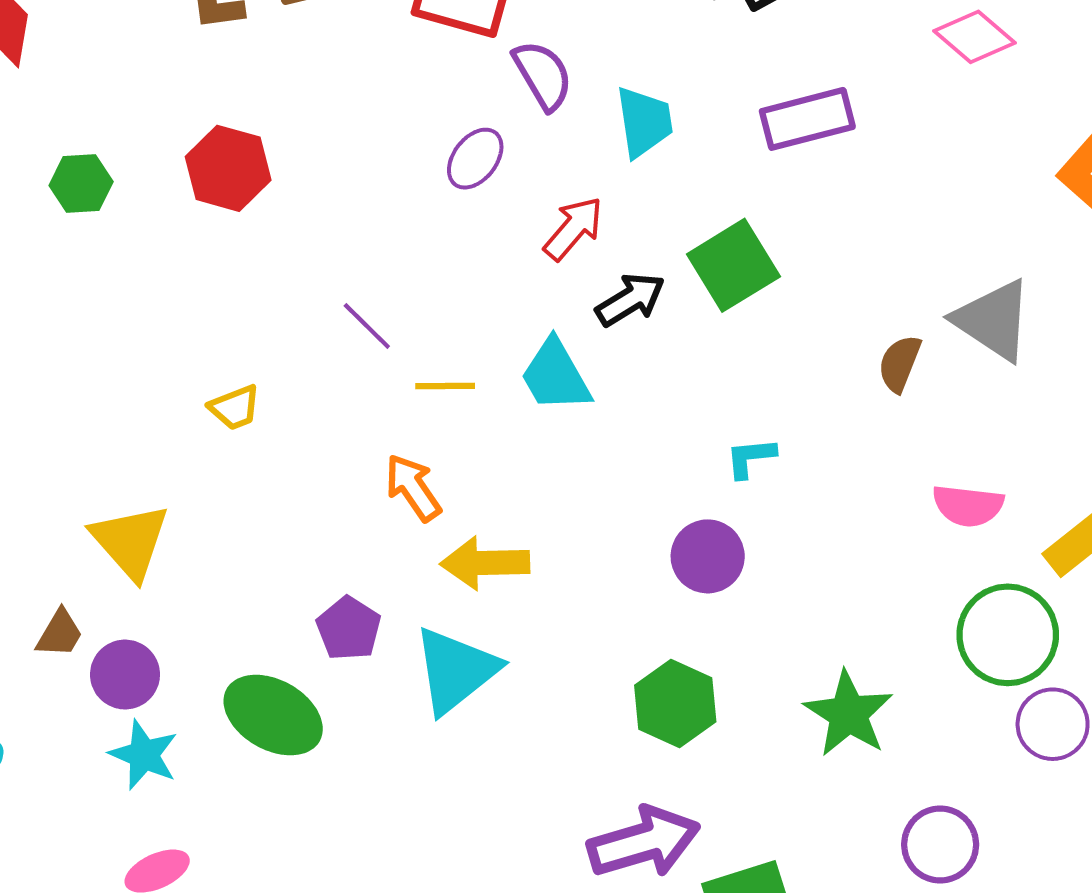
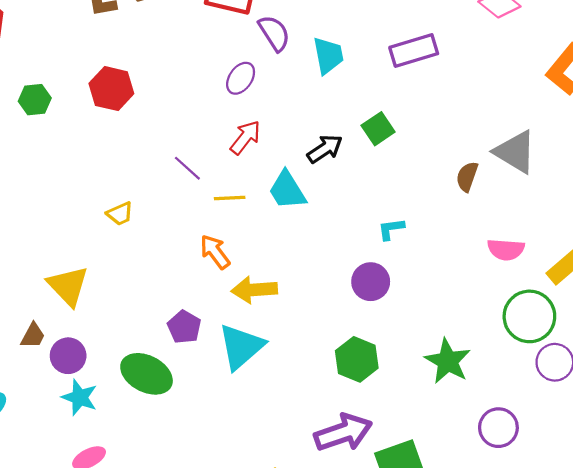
red arrow: (573, 228) -> (245, 137), moved
green square: (733, 265) -> (378, 129), size x0.7

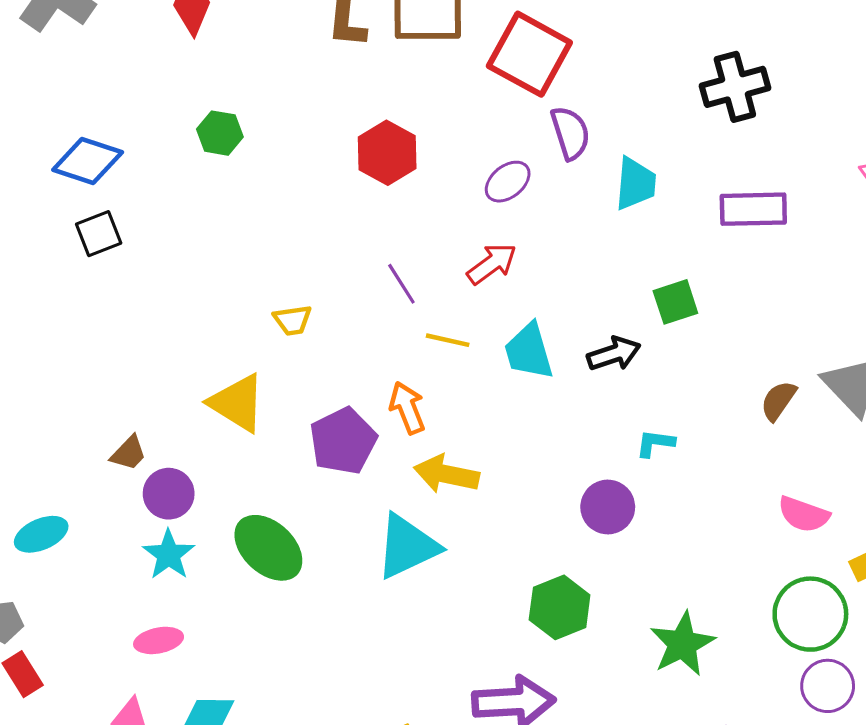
red hexagon: (111, 89) -> (387, 153), moved
black arrow: (325, 149) -> (614, 354), moved
yellow triangle: (68, 286) -> (237, 403), moved, turned -30
purple pentagon: (184, 327) -> (343, 441), moved, size x1.4

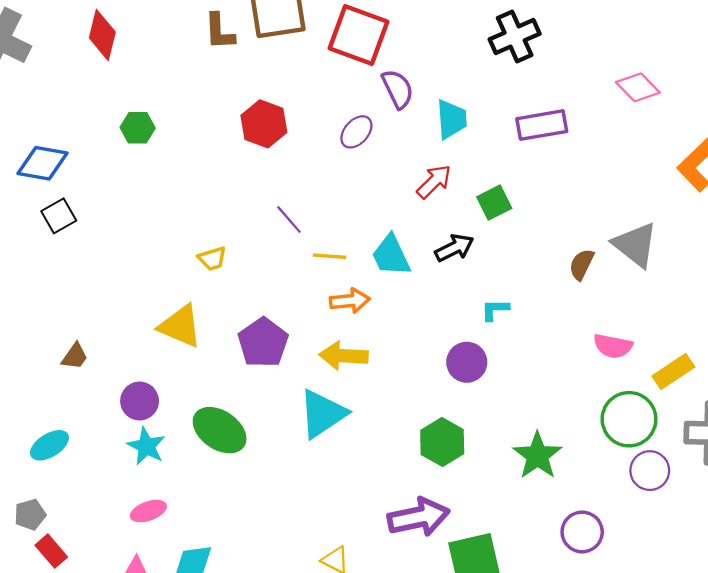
red arrow: (492, 264) -> (434, 182), moved
orange arrow: (407, 408) -> (350, 301), moved, turned 114
brown trapezoid: (128, 453) -> (75, 356), moved

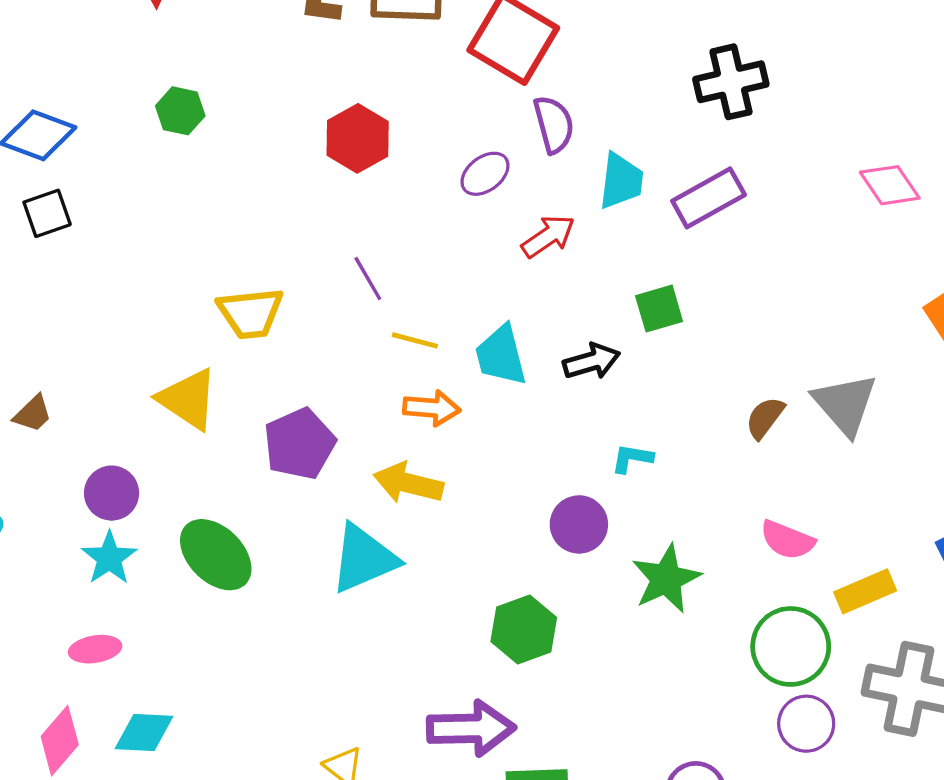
purple rectangle: (542, 125) -> (709, 198), moved, turned -30
red arrow: (434, 182) -> (548, 236), moved
yellow trapezoid: (212, 259) -> (250, 313), size x1.6
green star: (537, 456) -> (666, 579), moved

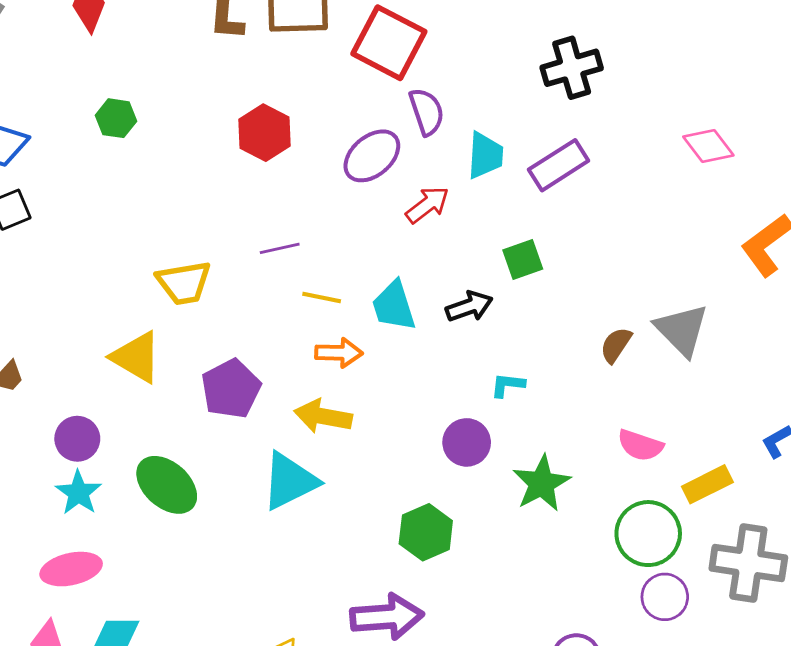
purple ellipse: (485, 174) -> (372, 156), size x1.4
purple line: (368, 278) -> (280, 248), turned -69
pink ellipse: (95, 649) -> (71, 569), size x1.4

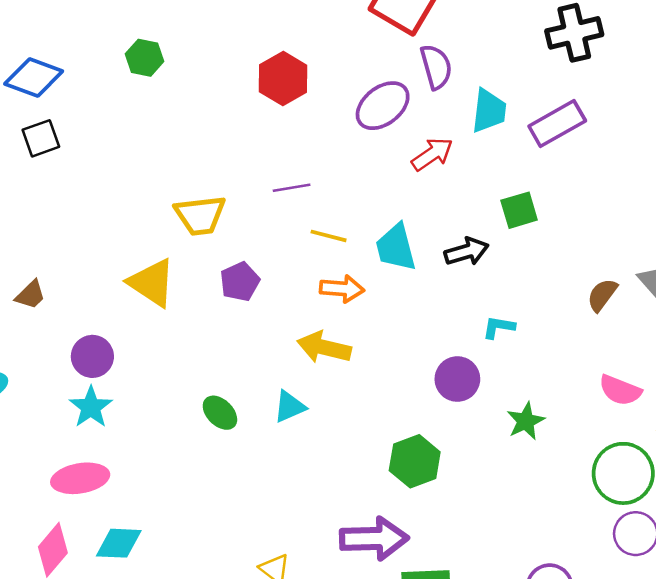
purple pentagon: (231, 389) -> (240, 282), moved, size x0.7
cyan triangle: (290, 481) -> (290, 407), size x0.6
green star: (542, 483) -> (526, 421), size x0.7
green ellipse: (167, 485) -> (220, 413), moved, size x0.6

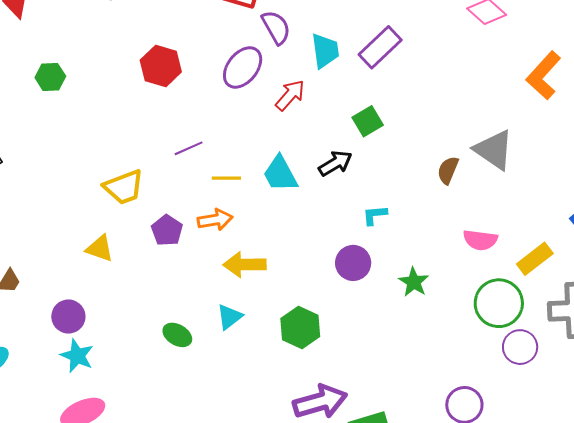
yellow triangle: (152, 283) -> (100, 248), size x0.7
orange arrow: (342, 289) -> (215, 220), moved
green hexagon: (415, 461) -> (300, 328), moved

